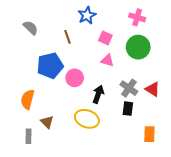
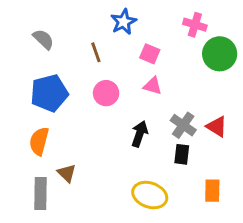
green circle: (138, 47) -> (220, 54), moved
blue pentagon: (50, 66) -> (49, 93), moved
pink circle: (75, 78) -> (106, 93), moved
yellow ellipse: (87, 119) -> (150, 195), moved
gray rectangle: (29, 136) -> (41, 194), size x1.5

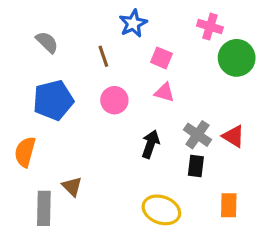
orange semicircle: (39, 141) -> (25, 152), moved

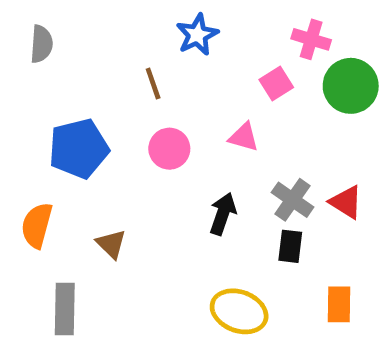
gray semicircle: (47, 42) -> (41, 44), moved, turned 50
pink square: (161, 58) -> (276, 84), moved, turned 35
brown triangle: (72, 186) -> (111, 244), moved

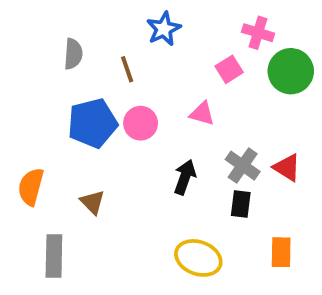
gray semicircle: (41, 44) -> (73, 54), moved
blue pentagon: (79, 149) -> (92, 123), moved

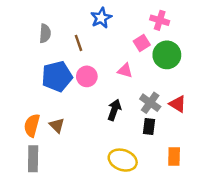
green circle: (291, 71) -> (167, 55), moved
orange semicircle: (31, 187) -> (32, 125), moved

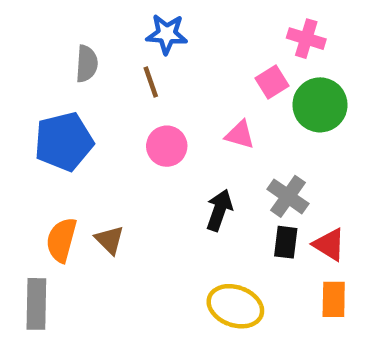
blue star: (101, 18) -> (167, 34), moved, turned 30
blue pentagon: (57, 76) -> (64, 142), moved
red triangle: (178, 104) -> (329, 244), moved
gray rectangle: (33, 159) -> (36, 304), moved

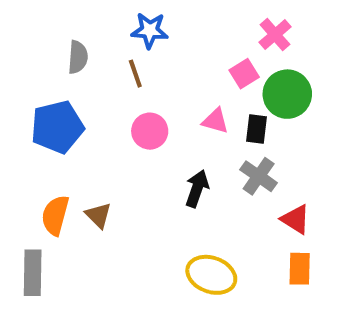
pink cross: (306, 39) -> (275, 35), turned 32
black rectangle: (286, 242) -> (256, 129), moved

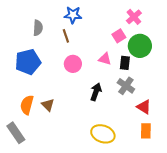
gray rectangle: (33, 273) -> (16, 133), turned -35

